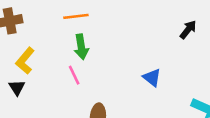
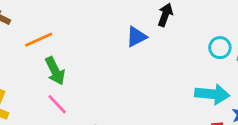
blue triangle: (152, 78) -> (136, 37), moved, turned -48

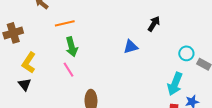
blue triangle: (136, 37) -> (131, 47), moved
cyan arrow: (212, 94) -> (175, 84), turned 95

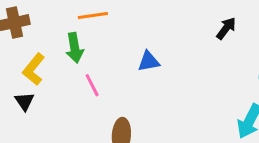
green arrow: (72, 47) -> (75, 48), moved
blue triangle: (131, 47) -> (149, 61), moved

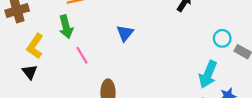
blue triangle: (149, 61) -> (125, 33), turned -36

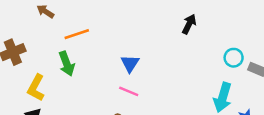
pink line: (82, 55) -> (129, 91), moved, turned -30

